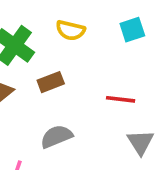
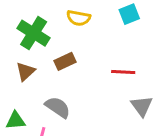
gray semicircle: (56, 136) -> (58, 107), moved, turned 60

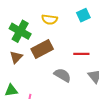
brown rectangle: (65, 61) -> (42, 49), size x1.5
gray semicircle: (58, 107) -> (62, 75), moved

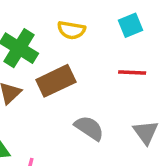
red line: (81, 54) -> (132, 72), moved

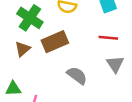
gray triangle: (146, 132) -> (115, 64), moved

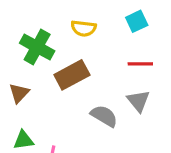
brown triangle: (22, 49) -> (19, 93), moved
gray triangle: (115, 64) -> (138, 101), moved

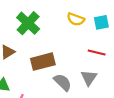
yellow semicircle: (84, 28) -> (76, 19), moved
brown rectangle: (72, 75) -> (43, 62), moved

